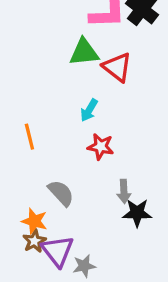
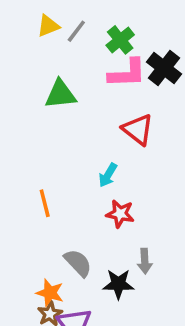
green triangle: (84, 52) -> (60, 94), moved
black star: (137, 213) -> (118, 284), moved

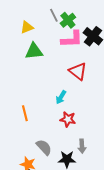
yellow triangle: (48, 26) -> (27, 27), moved
gray line: (76, 31) -> (54, 15), moved, turned -64

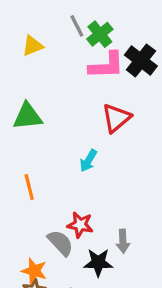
green triangle: (34, 51) -> (28, 116), moved
red triangle: (78, 71) -> (116, 118), turned 42
red star: (68, 119) -> (80, 225), moved

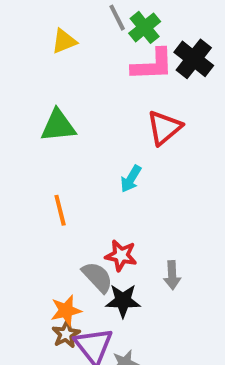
black star: (98, 263) -> (123, 301), moved
orange star: (34, 271) -> (66, 310), turned -30

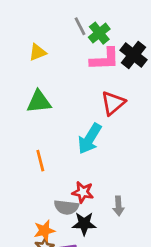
yellow triangle: (64, 41) -> (38, 52), moved
cyan arrow: (131, 179) -> (90, 139), size x1.6
gray semicircle: (97, 277) -> (66, 207), turned 140

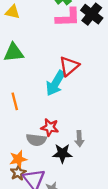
yellow triangle: (38, 52) -> (12, 12), turned 35
red triangle: (113, 103) -> (69, 66), moved
black star: (84, 224) -> (62, 153), moved

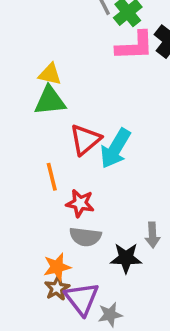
yellow triangle: (12, 12) -> (50, 74), moved
red triangle: (69, 66) -> (85, 140), moved
red star: (50, 127) -> (80, 203), moved

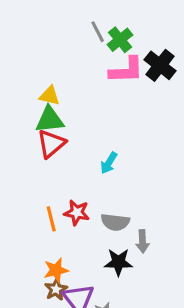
red triangle: (85, 140) -> (51, 144), moved
cyan arrow: (115, 148) -> (109, 163), size x0.6
orange line: (52, 177) -> (51, 219), moved
gray semicircle: (85, 237) -> (115, 222), moved

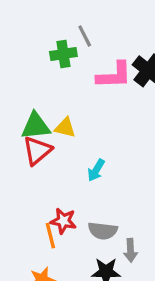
green cross: (120, 40) -> (63, 54), moved, turned 30
yellow triangle: (50, 96) -> (65, 128), moved
orange line: (51, 219) -> (50, 236), moved

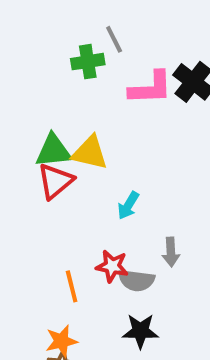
yellow triangle: (65, 128) -> (90, 153), size x1.4
red star: (63, 221) -> (112, 266), moved
gray arrow: (131, 250) -> (171, 252), moved

